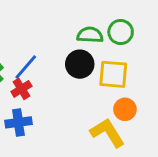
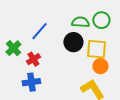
blue line: (26, 67) -> (39, 31), moved
orange circle: (125, 109) -> (100, 66), moved

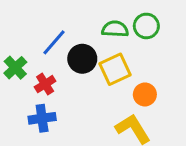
black circle: (73, 42) -> (82, 59), moved
yellow square: (96, 49) -> (115, 69), moved, turned -30

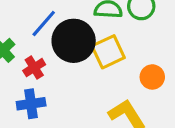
black circle: (82, 59) -> (74, 41), size x1.4
orange circle: (145, 94) -> (152, 77), moved

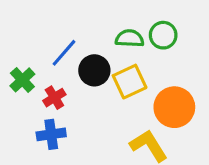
black circle: (74, 41) -> (94, 70), size x0.7
orange circle: (152, 77) -> (174, 107), size x1.6

